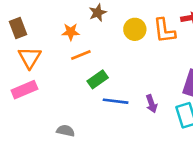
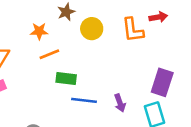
yellow circle: (135, 29) -> (92, 29), moved
green rectangle: (98, 79) -> (66, 79), turned 42

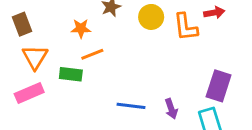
yellow circle: (92, 29) -> (151, 17), moved
green rectangle: (66, 79) -> (71, 74), moved

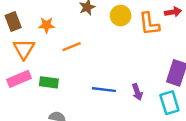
orange star: (81, 28) -> (47, 25), moved
green rectangle: (71, 74) -> (49, 82), moved

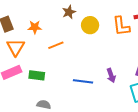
yellow circle: (121, 16) -> (90, 25), moved
purple arrow: (137, 92) -> (111, 75), moved

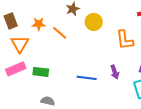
orange L-shape: (121, 26) -> (125, 40), moved
orange line: (56, 45) -> (60, 33), moved, turned 63

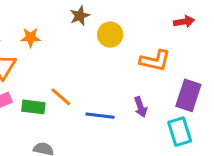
orange line: (60, 33) -> (61, 97), moved
orange L-shape: (125, 40) -> (155, 61), turned -70

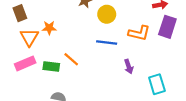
orange star: (30, 37) -> (49, 28), moved
purple rectangle: (188, 95) -> (167, 27), moved
blue line: (100, 116) -> (107, 42), moved

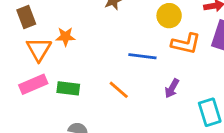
yellow circle: (107, 14) -> (169, 16), moved
orange line: (71, 59) -> (119, 90), moved
purple arrow: (129, 67) -> (172, 88), turned 48

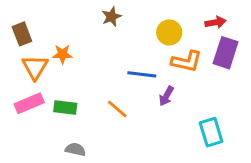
purple arrow: (172, 88) -> (166, 96), moved

